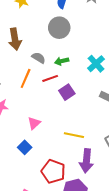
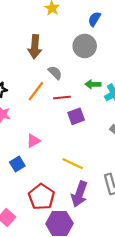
green arrow: (62, 61) -> (93, 84), moved

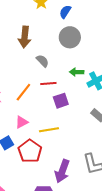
blue semicircle: (94, 19) -> (65, 12), moved
orange line: (36, 91) -> (23, 92), moved
yellow line: (73, 164) -> (49, 130), moved, turned -36
red pentagon: (41, 197) -> (30, 151), moved

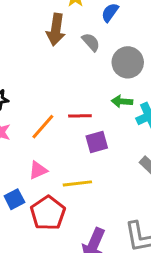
brown arrow: (25, 37) -> (56, 30), moved
gray circle: (70, 37) -> (128, 62), moved
gray semicircle: (42, 61) -> (91, 42), moved

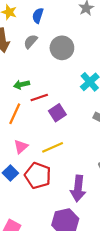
gray semicircle: (91, 42) -> (31, 41), turned -80
green arrow: (122, 101) -> (21, 85), moved

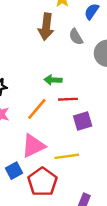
gray semicircle: (31, 41) -> (76, 37), turned -88
pink triangle: (21, 147) -> (33, 146), size x1.5

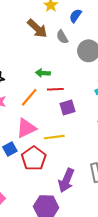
brown arrow: (46, 27) -> (37, 28), turned -55

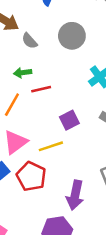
gray semicircle: (62, 37) -> (29, 41), moved
purple square: (68, 108) -> (69, 120), moved

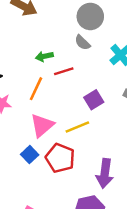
gray semicircle: (29, 41) -> (82, 43), moved

